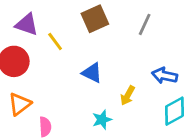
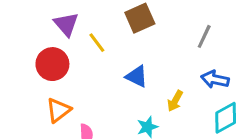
purple triangle: (27, 24) -> (66, 24), turned 30
gray line: (145, 24) -> (204, 36), moved

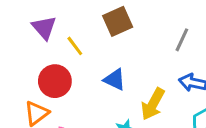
red circle: (52, 64) -> (55, 81), moved
yellow arrow: (175, 101) -> (153, 104), size x1.5

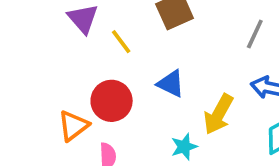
red circle: (55, 81) -> (112, 101), moved

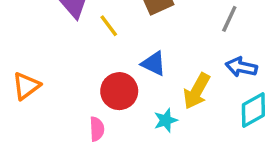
red circle: (112, 101) -> (119, 91), moved
orange triangle: (73, 126) -> (26, 86), moved

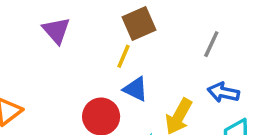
yellow line: (109, 26) -> (123, 56), moved, turned 60

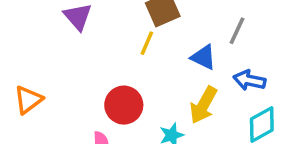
blue triangle: (136, 89) -> (203, 57), moved

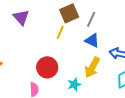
gray line: (237, 31) -> (91, 19), moved

